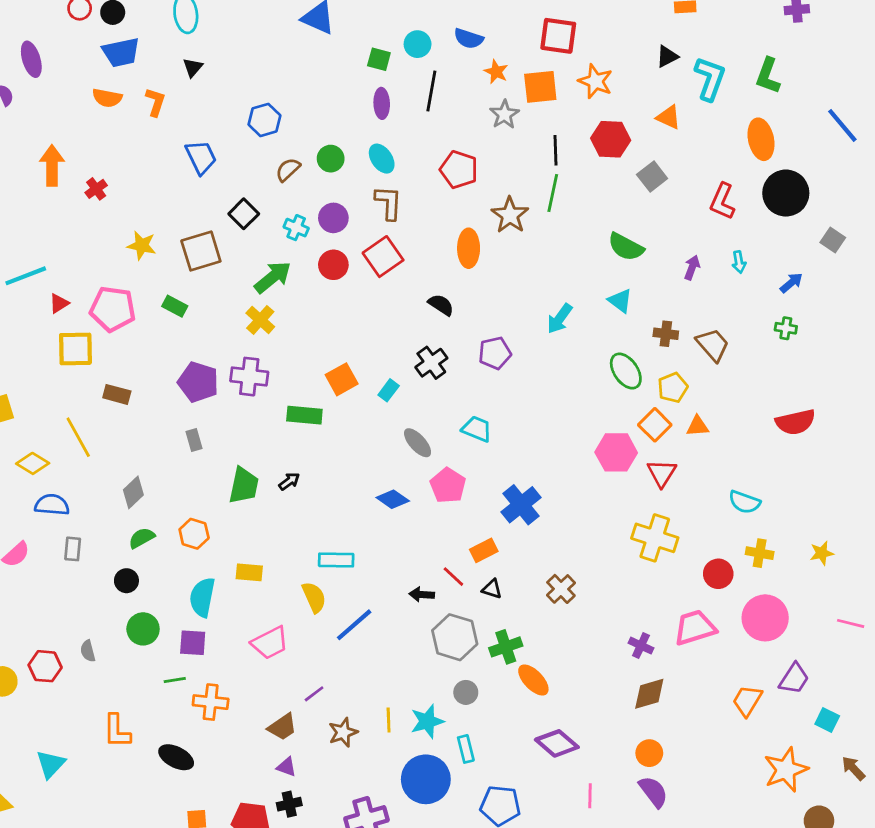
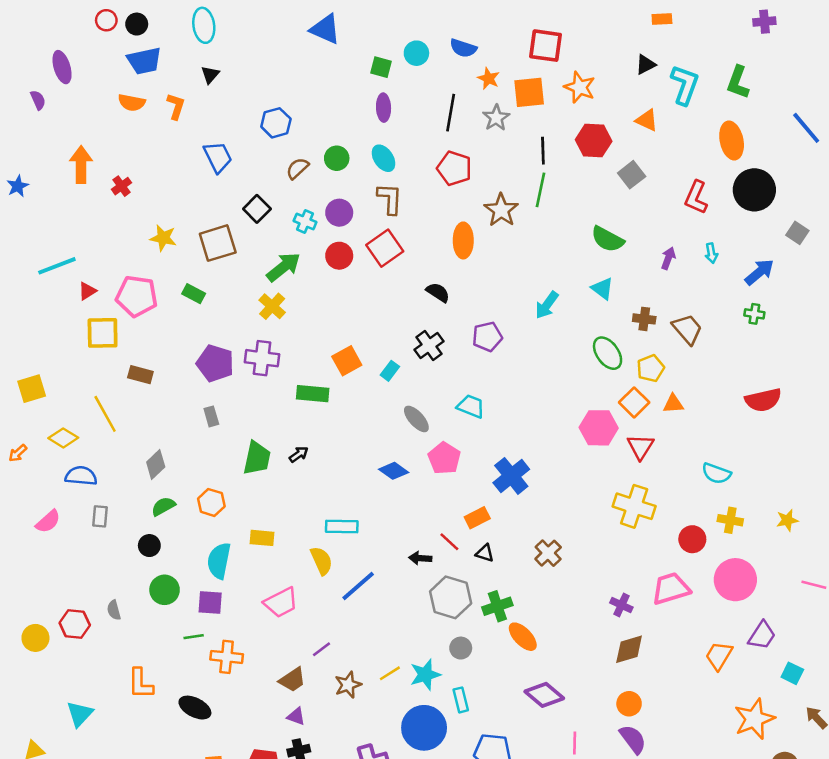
black line: (431, 91) -> (451, 113), moved
blue arrow: (791, 283) -> (759, 272), size x1.4
yellow line: (389, 720) -> (390, 673), turned 60

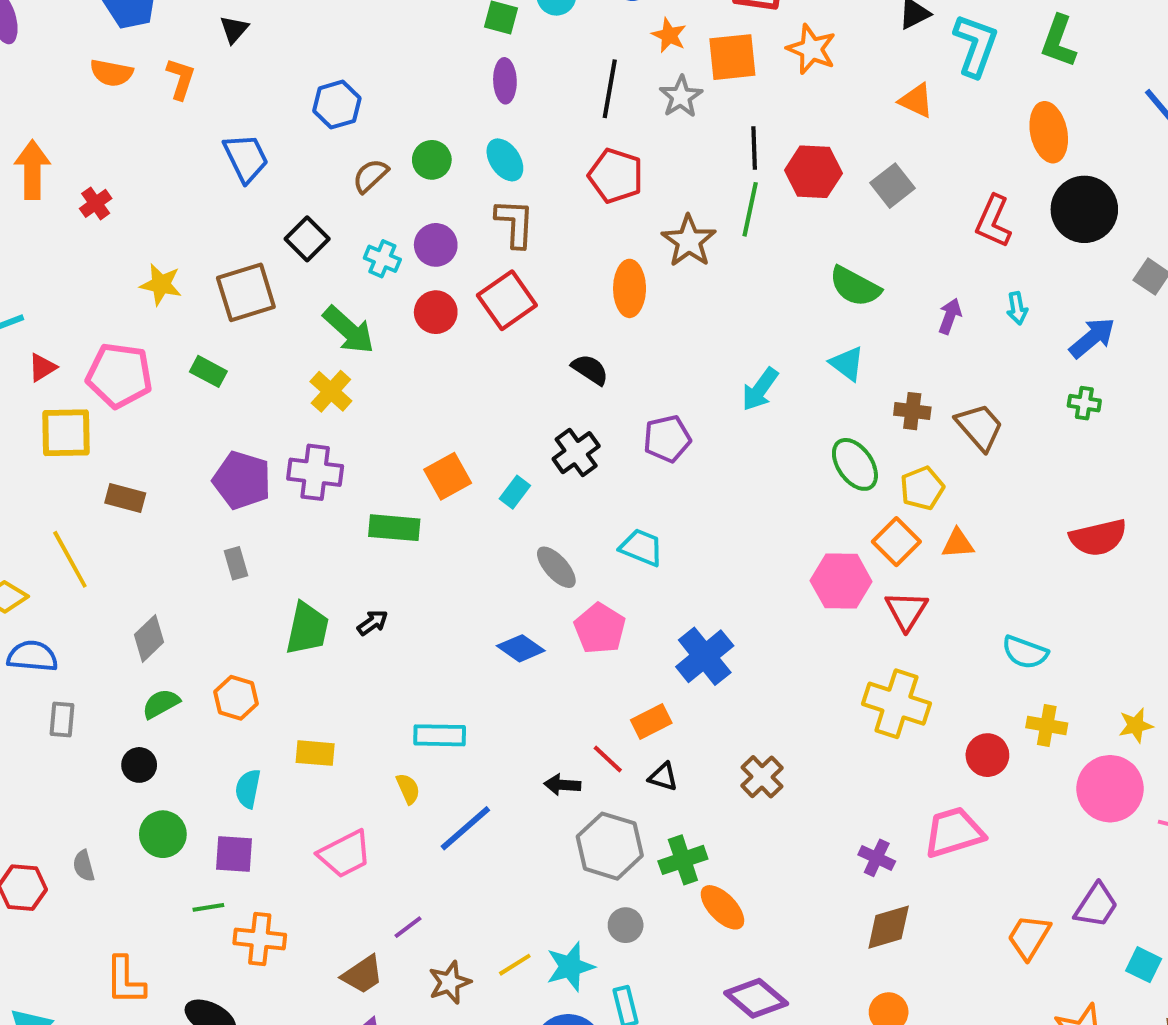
red hexagon: (594, 140) -> (813, 172), moved
green arrow: (284, 267) -> (349, 330), turned 81
cyan semicircle: (219, 561) -> (248, 789), size x0.7
yellow semicircle: (321, 561) -> (408, 789), size x0.7
pink circle: (735, 580) -> (1110, 789), moved

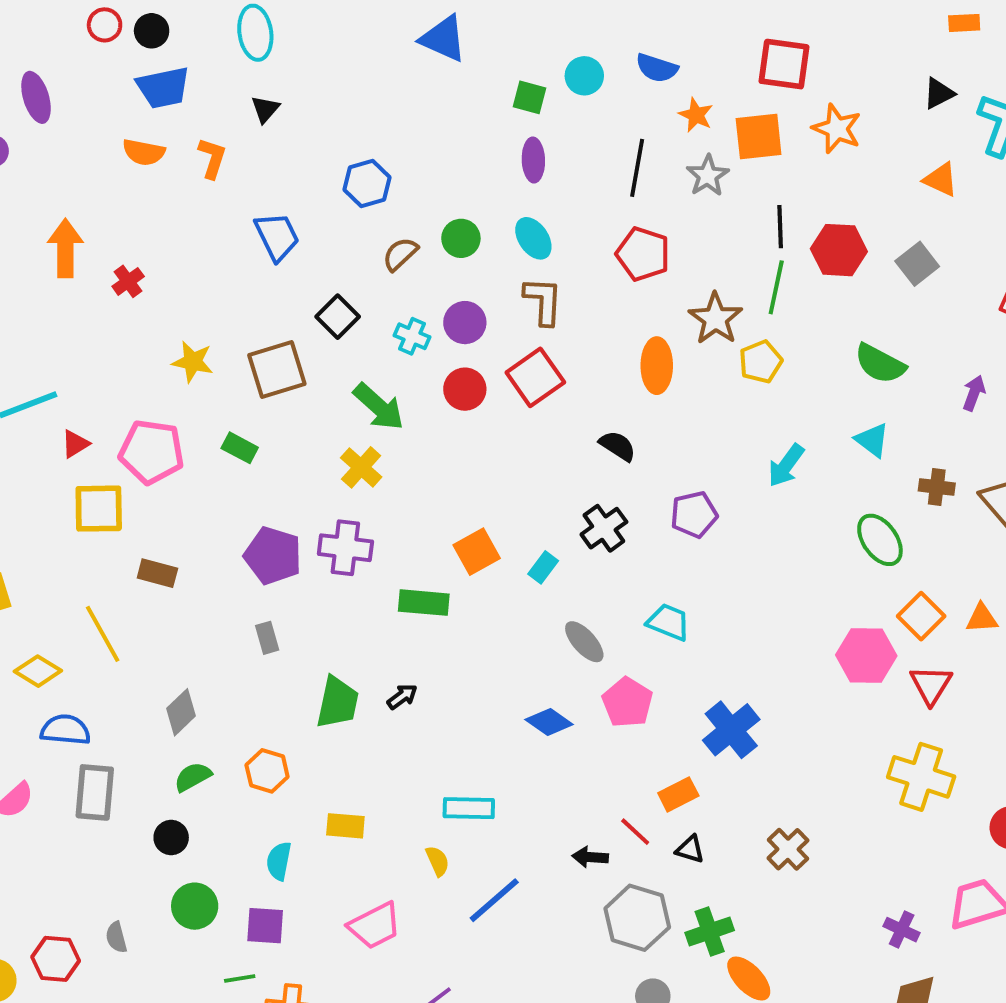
yellow pentagon: (922, 488) -> (761, 362), moved
gray rectangle: (62, 719) -> (95, 792), size x1.6

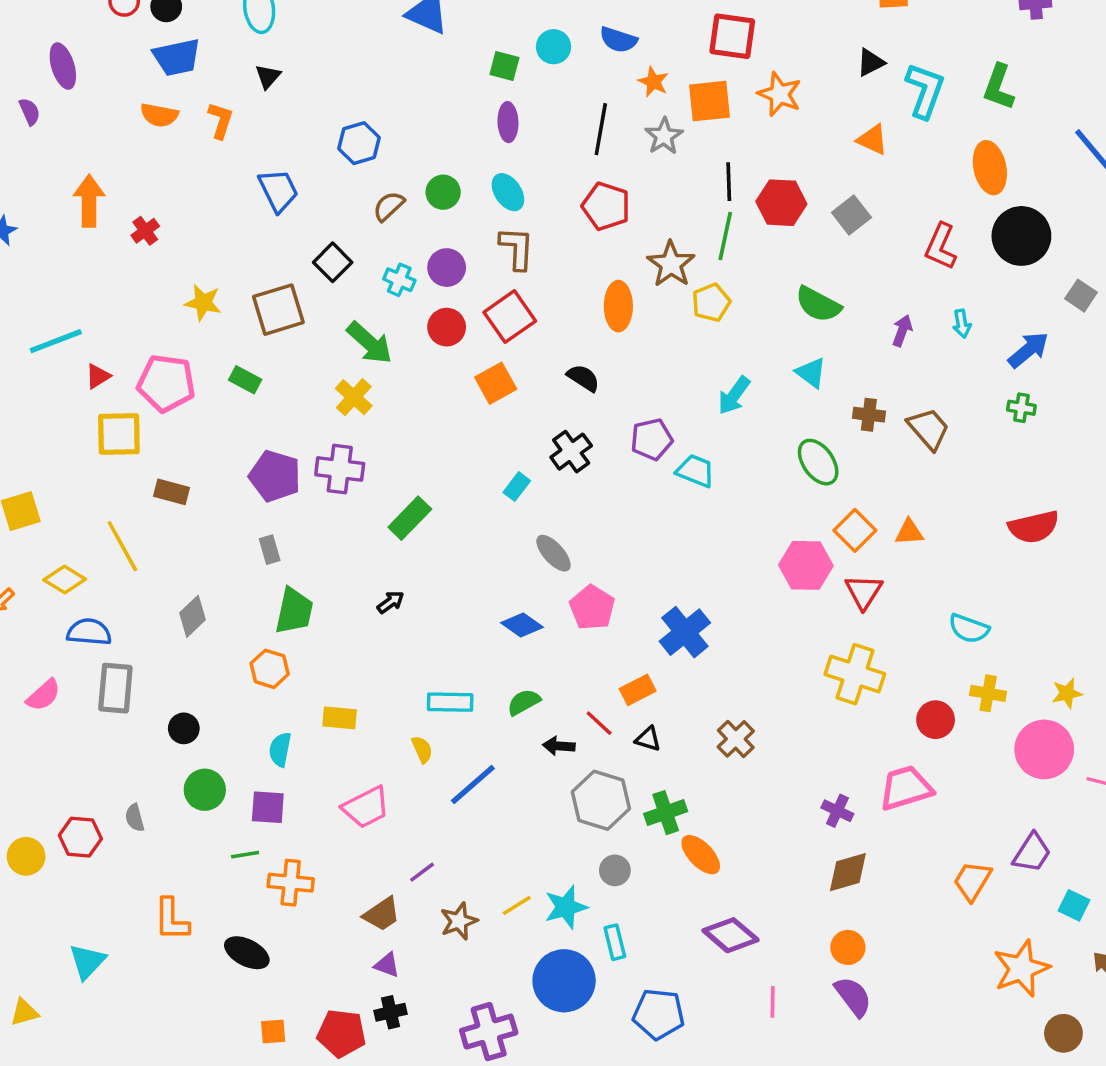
orange square: (477, 552) -> (496, 383), moved
green rectangle: (424, 603) -> (410, 518), turned -51
cyan trapezoid: (668, 622) -> (695, 471), moved
green trapezoid: (338, 702) -> (294, 611), moved
green semicircle: (193, 777) -> (524, 702), moved

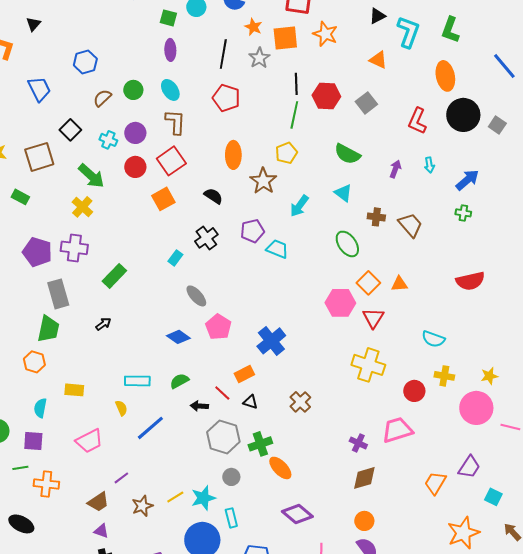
brown star: (671, 264) -> (263, 181), moved
gray square: (1081, 296) -> (497, 125), moved
gray rectangle: (270, 550) -> (58, 294), moved, size x1.8

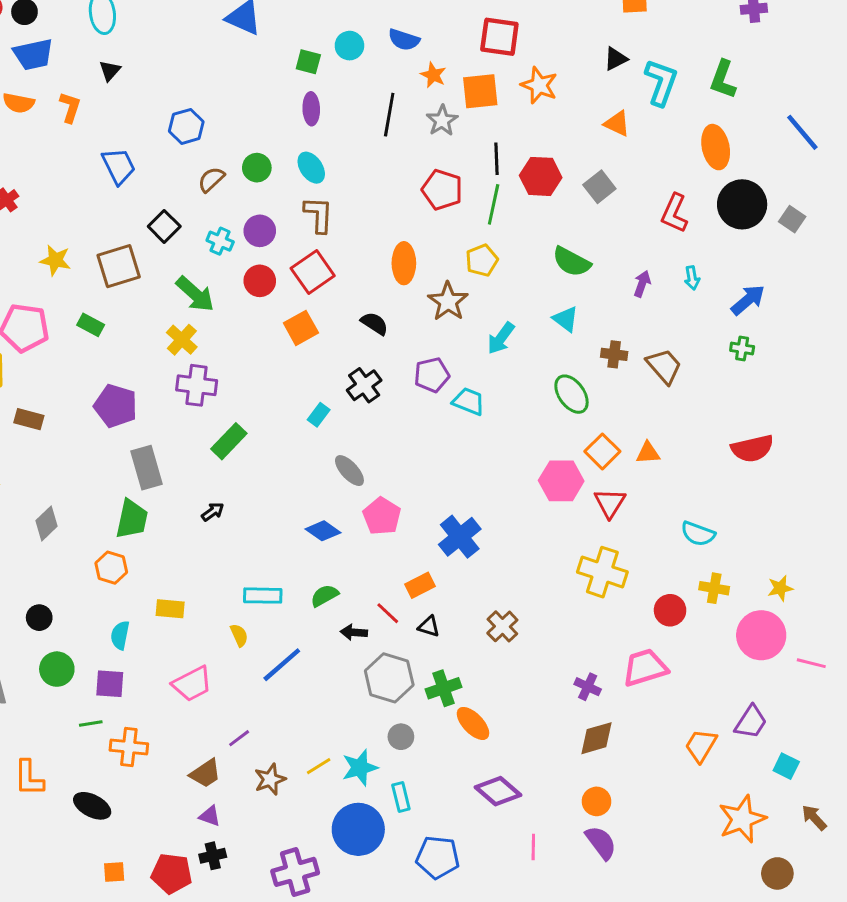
red pentagon: (226, 98) -> (442, 190), moved
purple cross: (74, 248) -> (197, 385), moved

